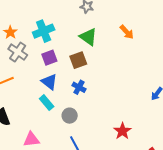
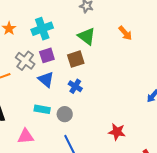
gray cross: (18, 52) -> (25, 61), moved
cyan rectangle: (47, 103) -> (42, 109), moved, turned -42
red star: (122, 131) -> (117, 132), turned -30

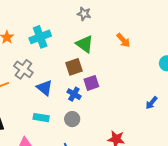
purple square: (47, 55) -> (91, 83), moved
gray circle: (65, 114) -> (72, 119), moved

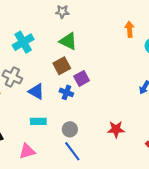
orange arrow: (123, 40) -> (130, 29), moved, turned -133
gray circle: (72, 119) -> (70, 129), moved

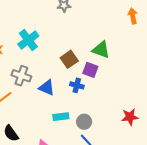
green triangle: (68, 41) -> (101, 50), moved
purple square: (82, 78) -> (90, 70), turned -35
cyan rectangle: (38, 121) -> (61, 117), moved

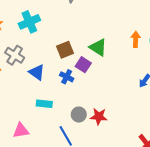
orange arrow: (133, 16) -> (136, 39), moved
red star: (130, 117) -> (99, 117), moved
gray circle: (84, 122) -> (79, 115), moved

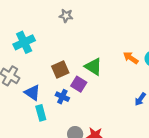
orange arrow: (136, 39) -> (131, 58), turned -56
cyan rectangle: (44, 104) -> (41, 113), moved, turned 70

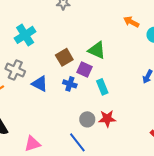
orange arrow: (131, 58) -> (131, 22), moved
cyan rectangle: (41, 113) -> (102, 87), moved

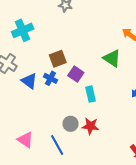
green triangle: (97, 50) -> (112, 58), moved
blue cross: (70, 84) -> (50, 78), moved
pink triangle: (32, 144) -> (25, 140), moved, turned 42

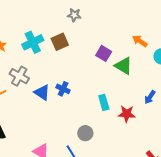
brown square: (58, 59) -> (60, 42), moved
purple square: (76, 74) -> (104, 53), moved
red star: (90, 126) -> (127, 114), moved

